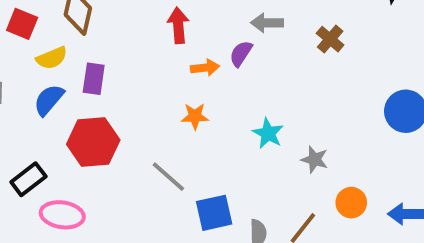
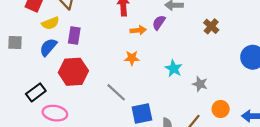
brown cross: (330, 39) -> (211, 26), moved

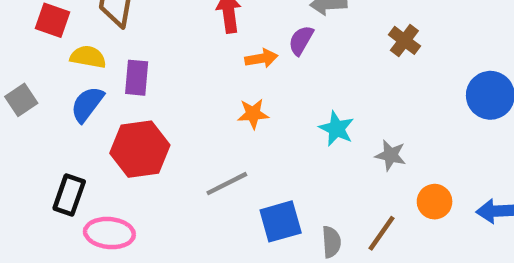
yellow semicircle: (50, 23) -> (88, 57), turned -144
gray square: (15, 43) -> (21, 100), turned -32
black rectangle: (36, 92) -> (69, 195), turned -30
gray line: (116, 92) -> (227, 184), turned -65

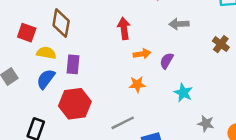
purple semicircle: (301, 40) -> (167, 61), moved
gray star: (391, 155) -> (206, 124), moved

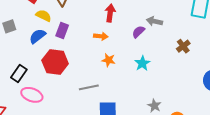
orange arrow: (142, 54) -> (101, 36), moved
purple semicircle: (167, 61) -> (138, 32), moved
cyan star: (183, 93) -> (142, 63), moved

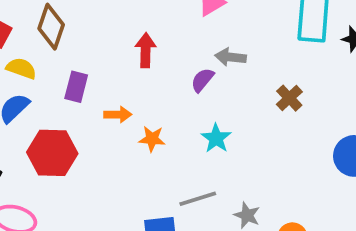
purple rectangle: (62, 30) -> (76, 87), moved
orange arrow: (101, 36) -> (118, 115), moved
gray line: (89, 87) -> (198, 199), moved

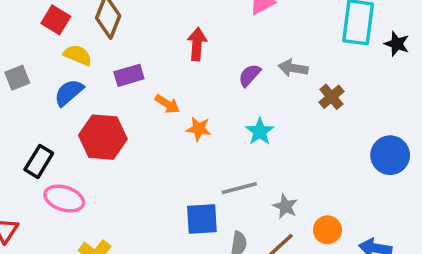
gray arrow: (230, 57) -> (293, 68), moved
purple rectangle: (76, 87) -> (129, 75), turned 56
orange arrow: (118, 115) -> (167, 104), turned 30

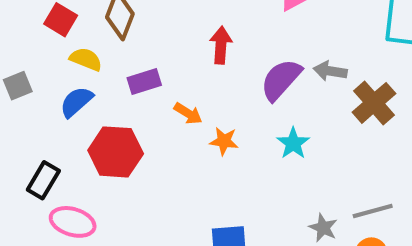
purple semicircle: (250, 75) -> (281, 80), size x1.6
brown cross: (331, 97) -> (374, 103), size x1.5
gray line: (239, 188) -> (373, 211), moved

